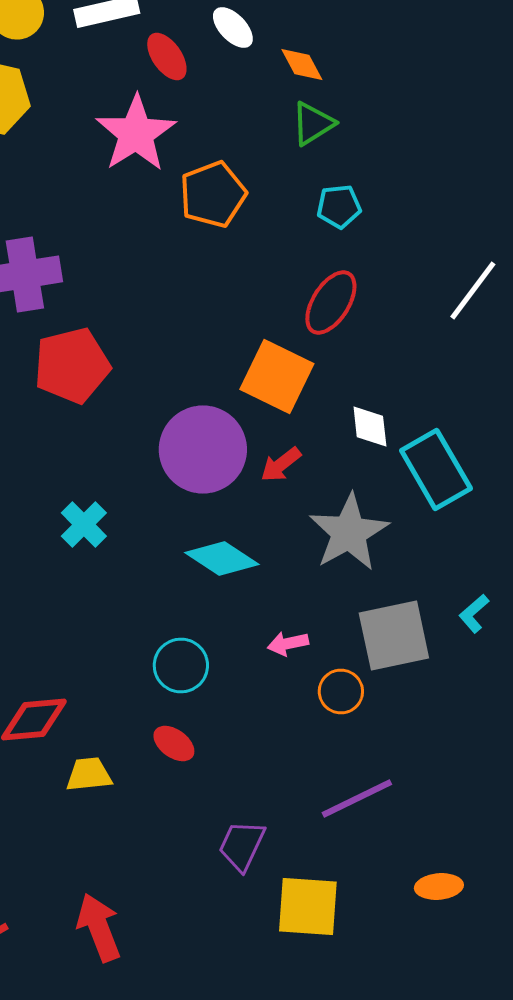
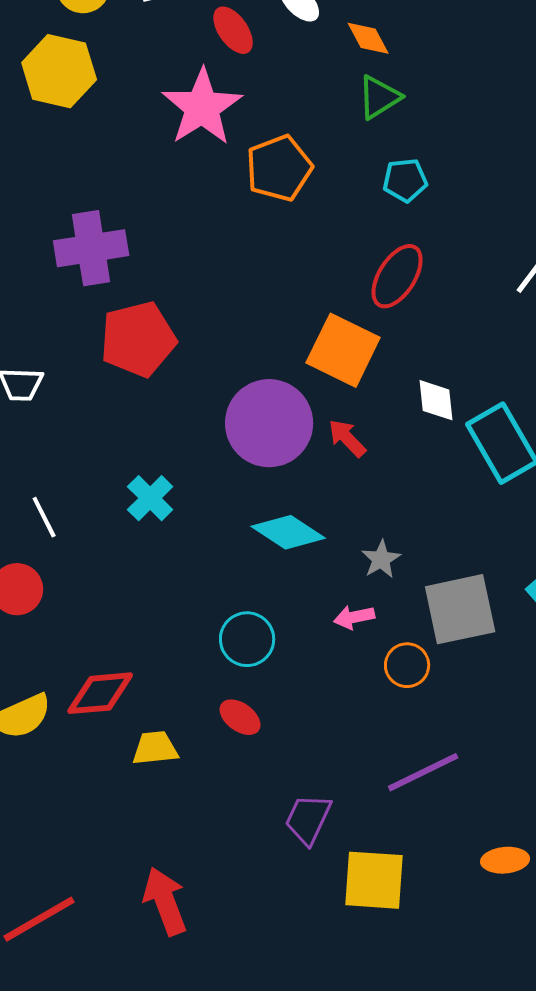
red arrow: (281, 464) -> (347, 438), turned 84
gray star: (349, 532) -> (381, 559), moved, size x0.5

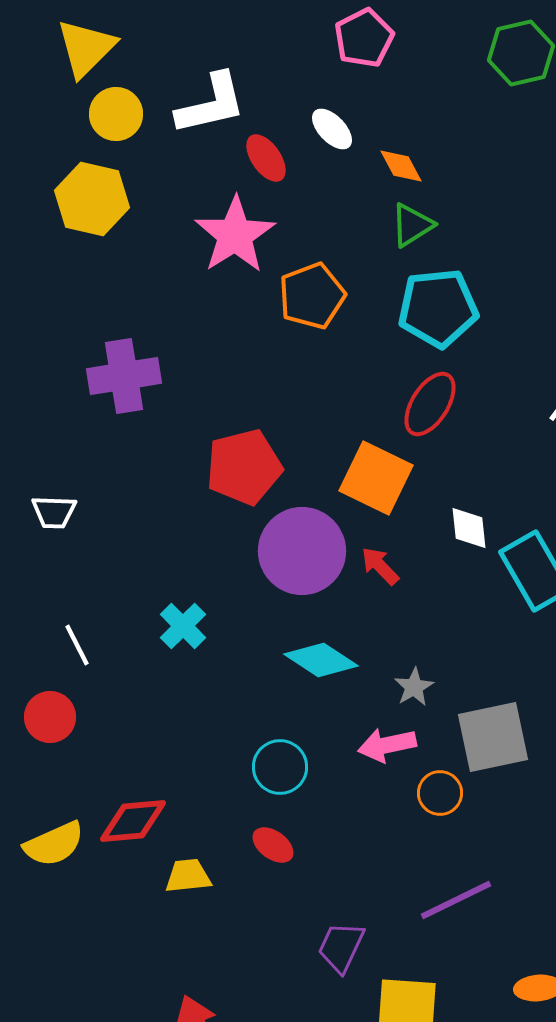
cyan pentagon: (405, 180) -> (438, 308), size x1.8
red pentagon: (138, 339) -> (244, 467), moved
pink arrow: (354, 617) -> (387, 745), size x1.4

